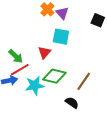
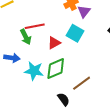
red line: (20, 70) -> (35, 26), moved
green diamond: (54, 76) -> (56, 69), turned -55

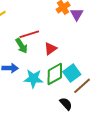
cyan square: (75, 33) -> (72, 73), moved, turned 30

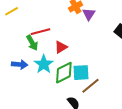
cyan square: (72, 73) -> (81, 73), turned 30
cyan star: (33, 79) -> (44, 64), moved, turned 30

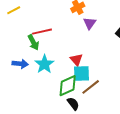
purple triangle: (89, 14) -> (90, 23), moved
red triangle: (61, 47) -> (76, 60), moved, turned -40
green diamond: (64, 73) -> (68, 86), moved

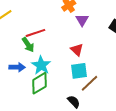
red triangle: (76, 60) -> (77, 50), moved
green diamond: (68, 86) -> (39, 83), moved

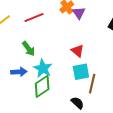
purple triangle: (82, 20) -> (79, 13), moved
red line: (36, 33) -> (34, 18), moved
brown line: (89, 83) -> (92, 84), turned -30

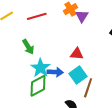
red triangle: (78, 51) -> (77, 54), turned -40
blue arrow: (19, 72) -> (55, 72), moved
cyan square: (81, 72) -> (78, 75), turned -30

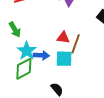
cyan square: (78, 75) -> (64, 59), turned 36
brown line: (88, 88) -> (76, 44), moved

